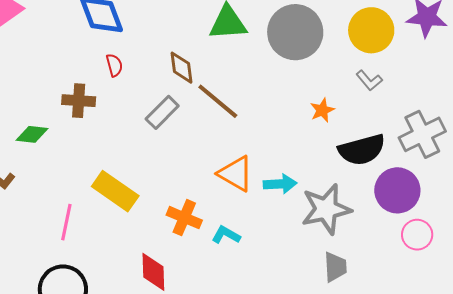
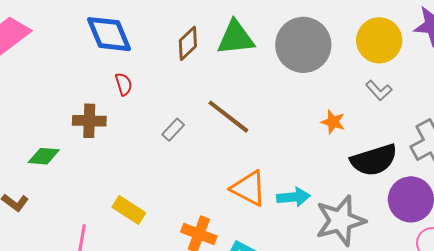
brown diamond: (182, 68) -> (188, 43), moved, turned 56
orange star: (322, 110) -> (333, 122), turned -30
gray rectangle: (162, 112) -> (173, 130), size x0.7
yellow rectangle: (115, 191) -> (129, 210), size x0.7

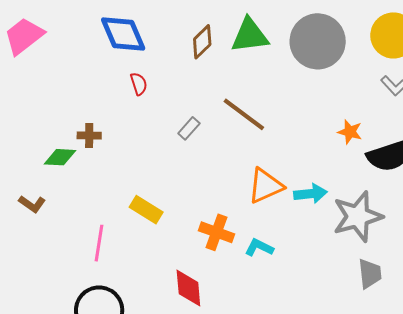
brown cross: (89, 121) -> (89, 135), moved, size x0.7
orange star: (333, 122) -> (350, 132), moved
orange triangle: (249, 188) -> (265, 186), turned -51

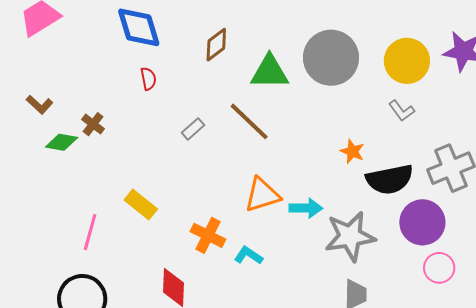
green triangle: (250, 36) -> (270, 72), moved
brown cross: (89, 135) -> (93, 124), turned 30
brown L-shape: (32, 204) -> (40, 105), moved

